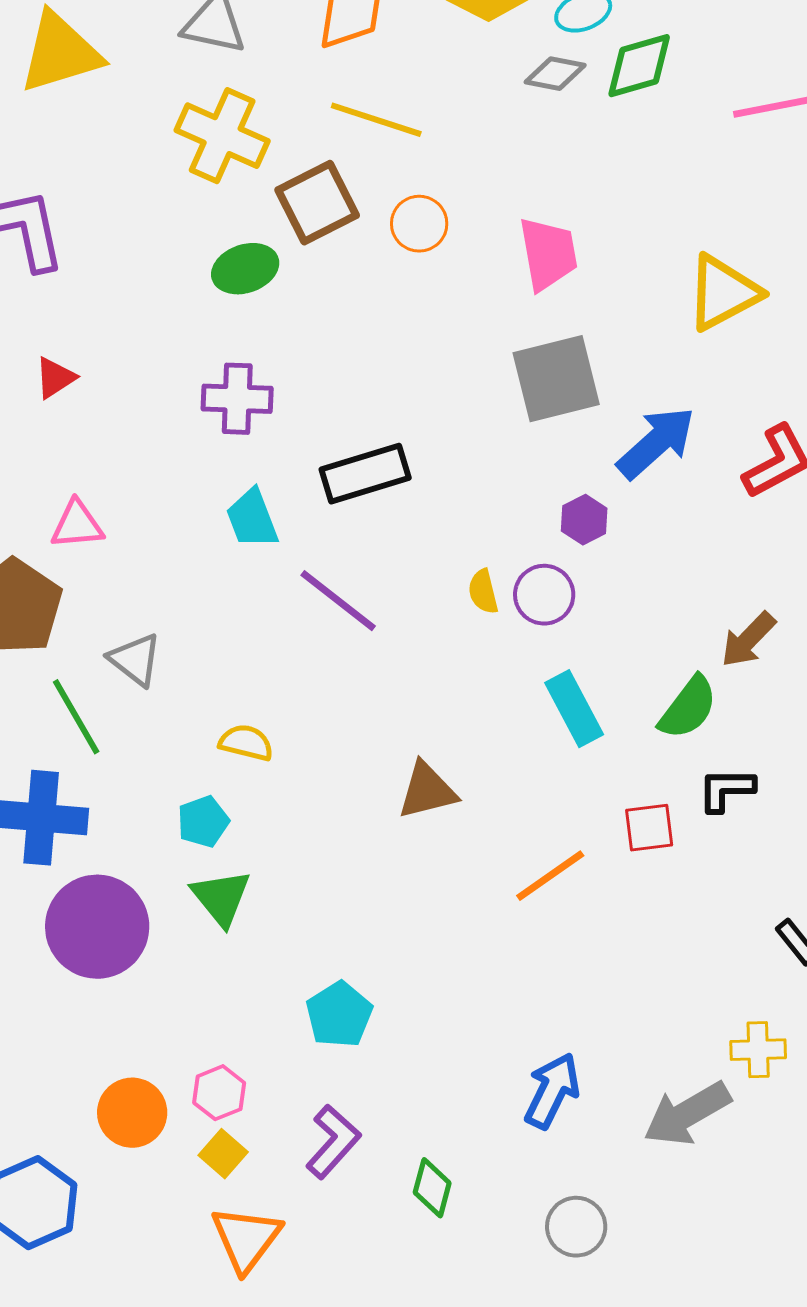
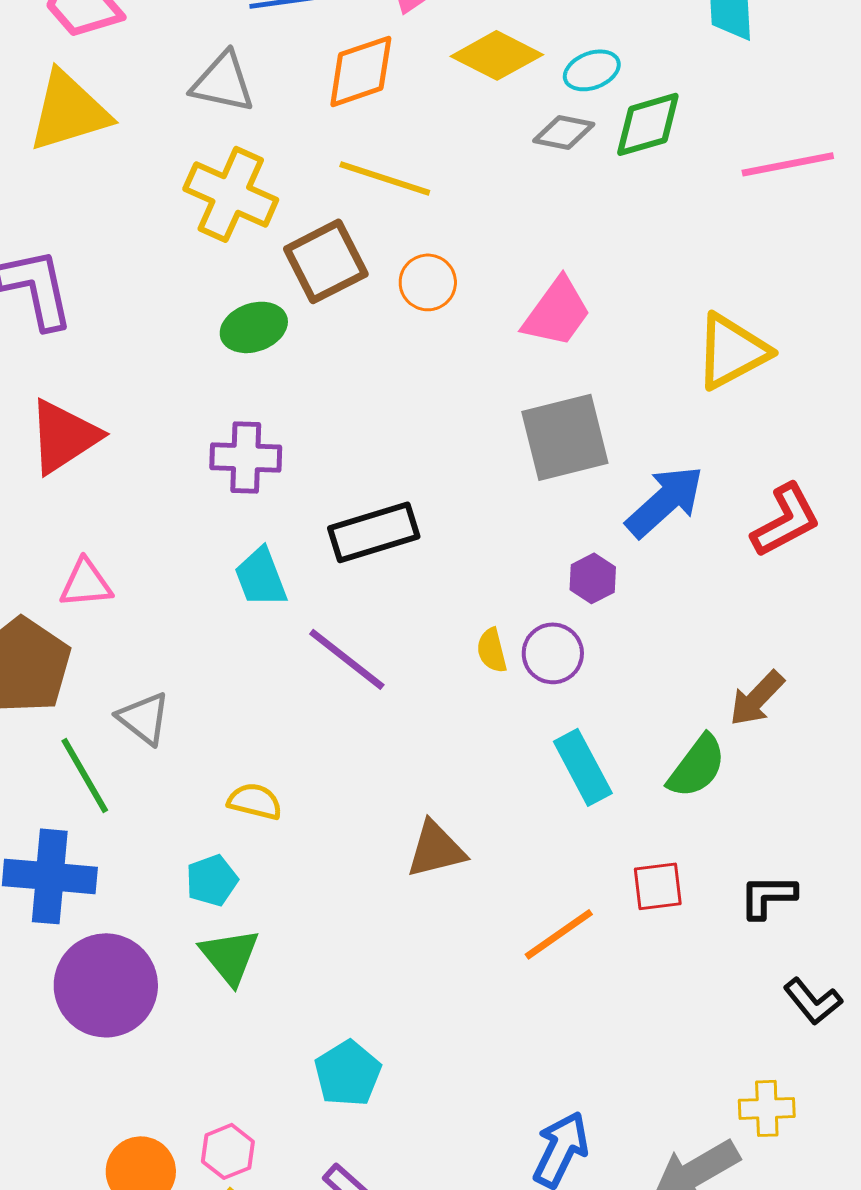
pink trapezoid: (548, 254) -> (557, 312), turned 46
red triangle: (55, 378) -> (64, 436), size x1.8
black L-shape: (726, 790) -> (768, 896), moved

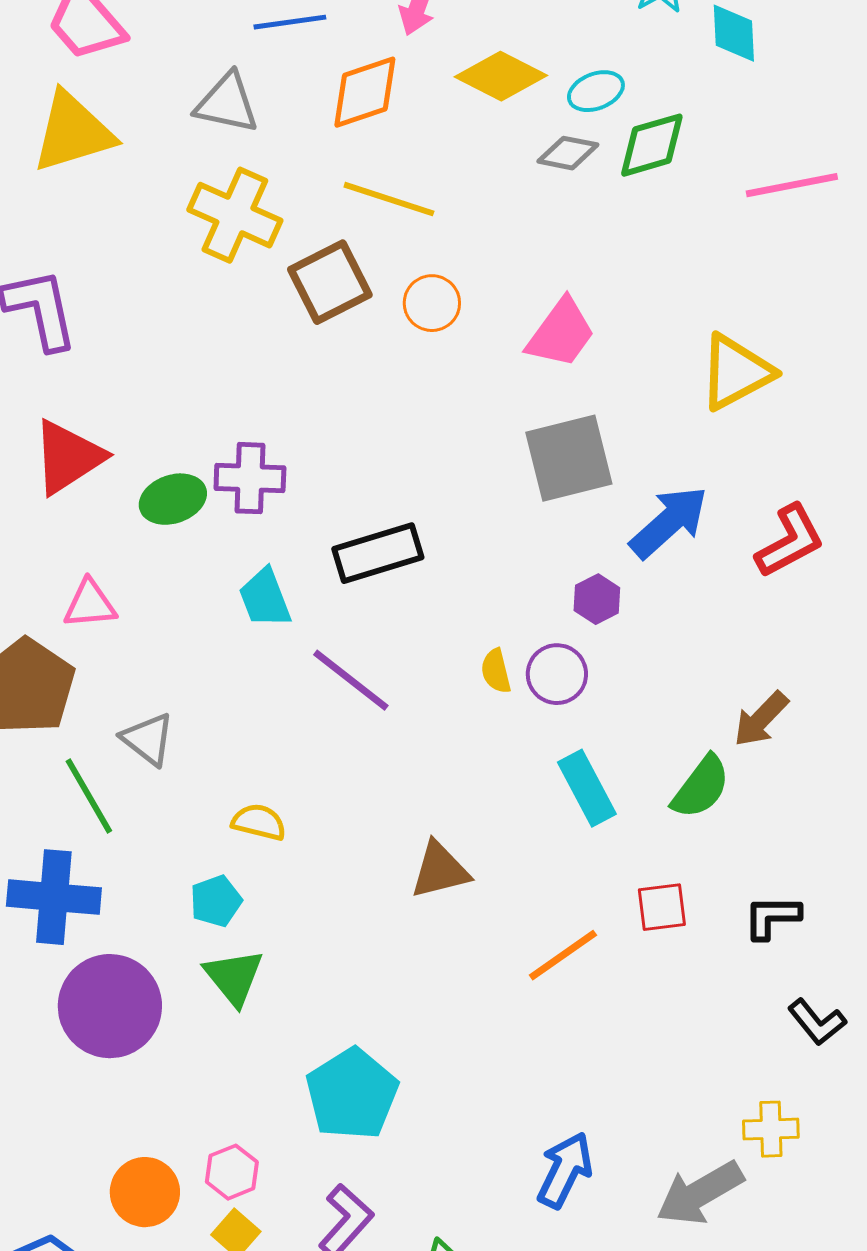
green ellipse: (254, 327) -> (173, 499), moved
cyan pentagon: (348, 1073) -> (352, 1094), size x1.4

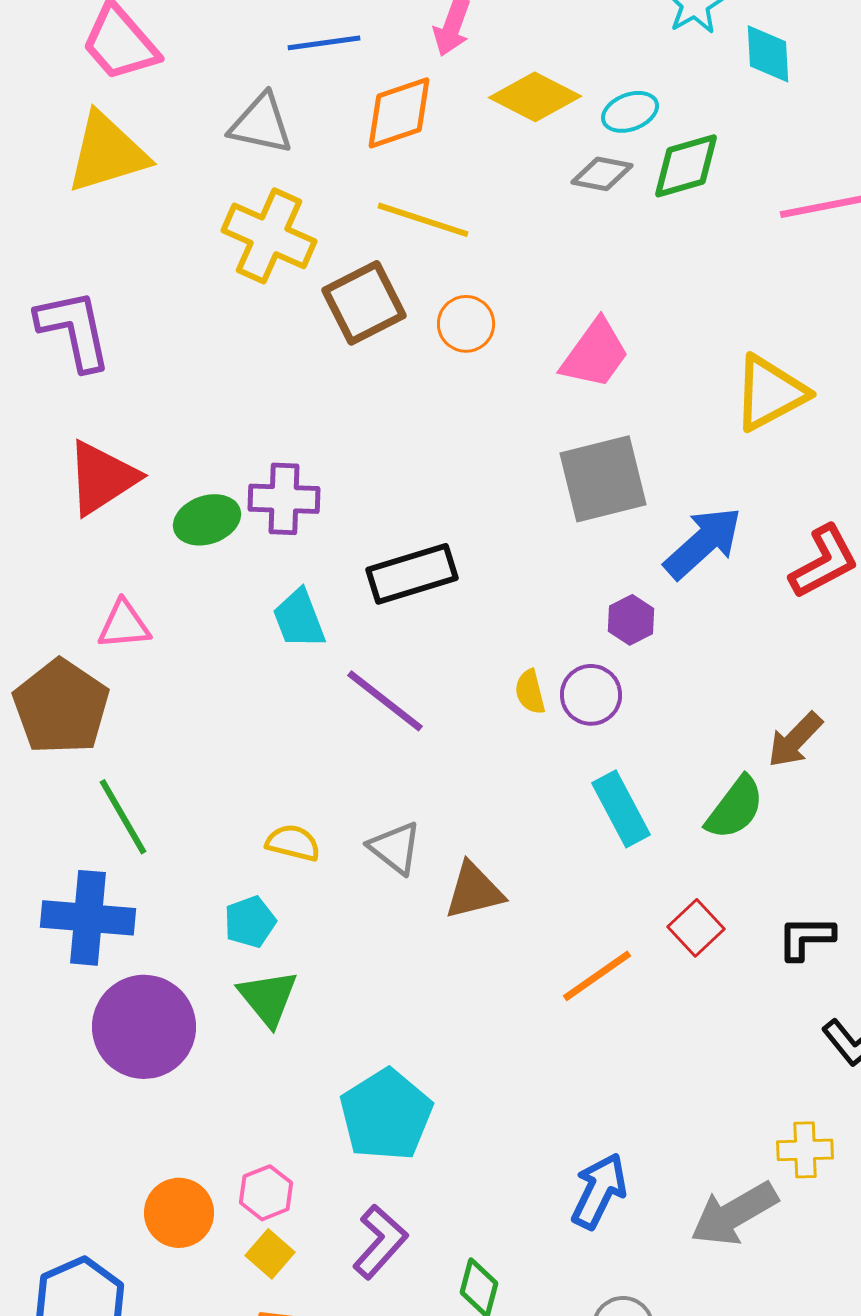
gray triangle: (148, 739) -> (395, 848), moved
red square: (662, 907) -> (696, 928), turned -36

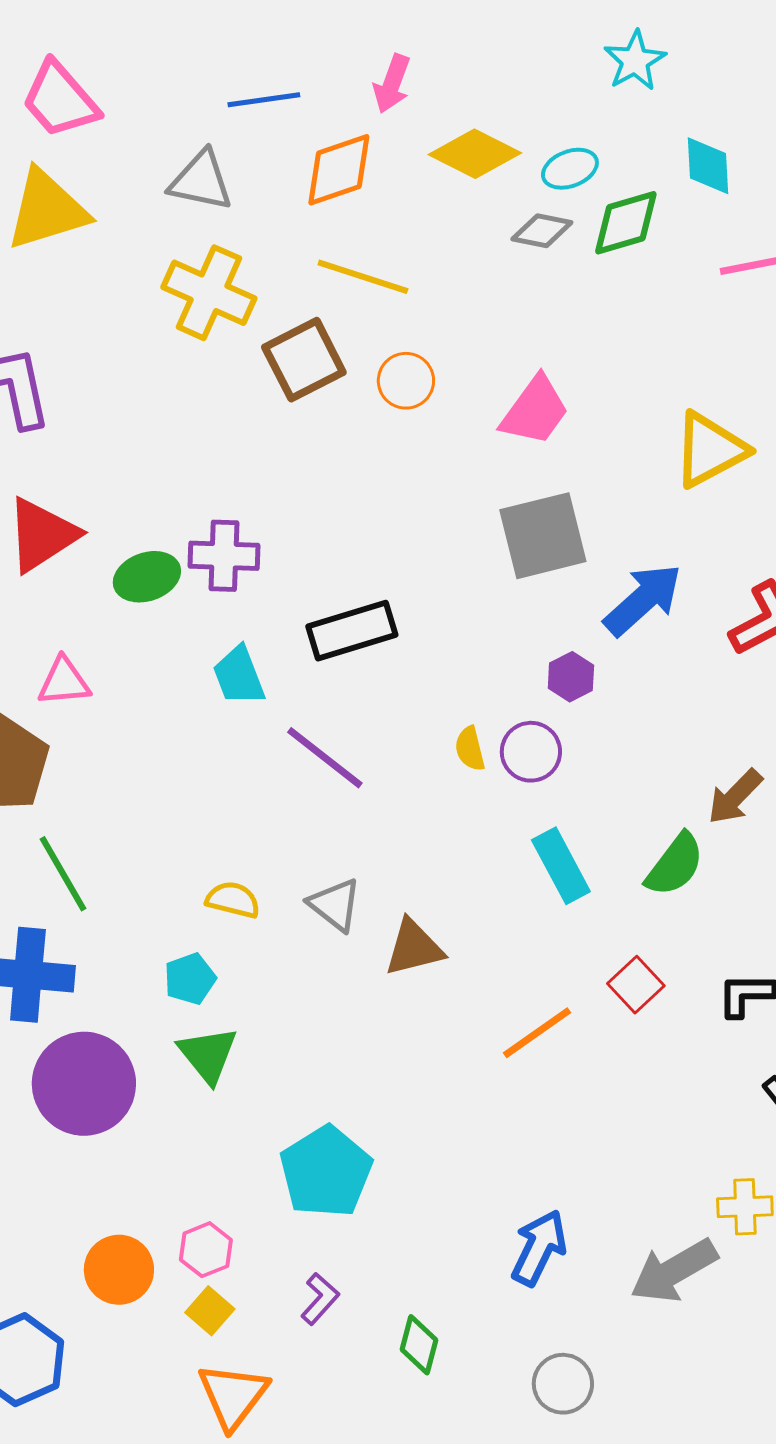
cyan diamond: (768, 54) -> (708, 166), moved
purple L-shape: (380, 1242) -> (320, 1299), size x0.7

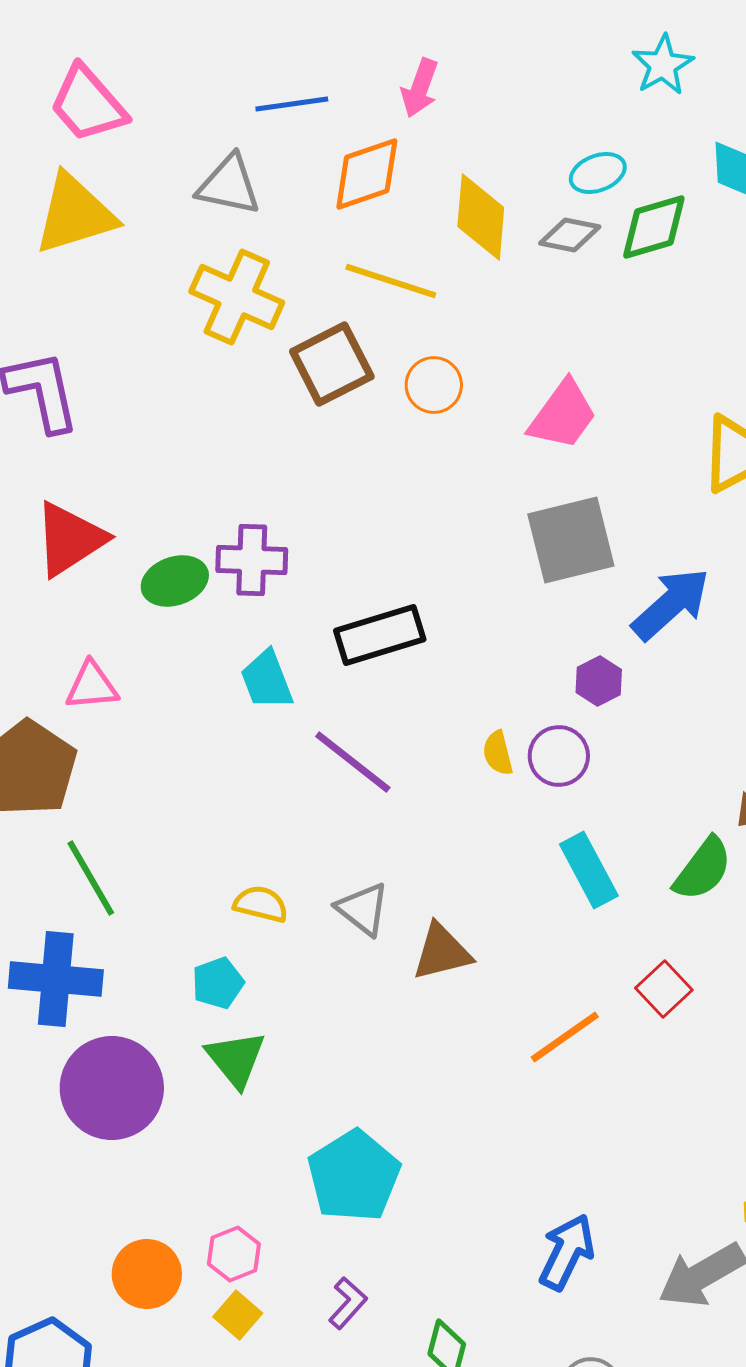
yellow diamond: (475, 154) -> (481, 217), moved, turned 68

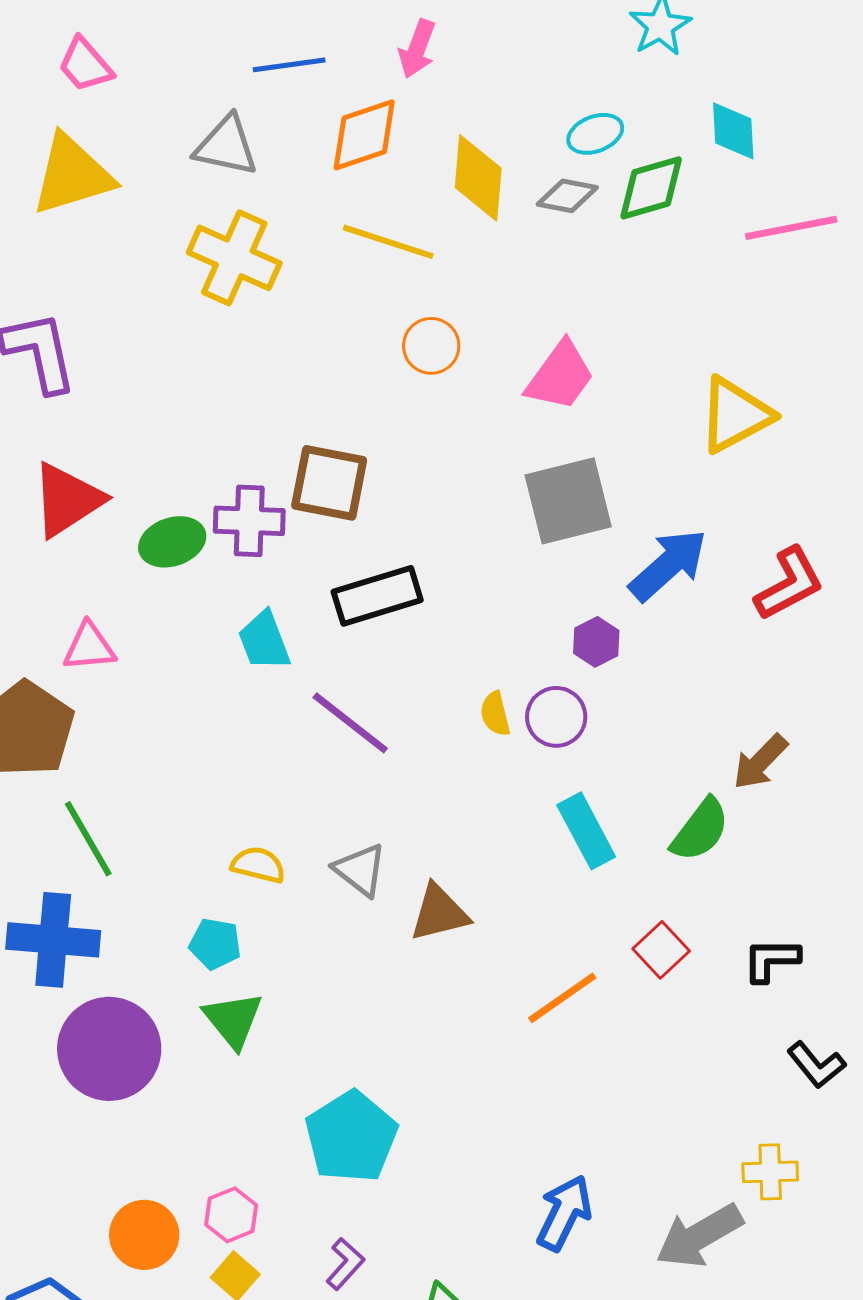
pink trapezoid: (88, 104) -> (85, 65), size x0.7
brown square: (332, 364) -> (329, 483), moved, turned 38
cyan pentagon: (218, 983) -> (215, 944), turned 30

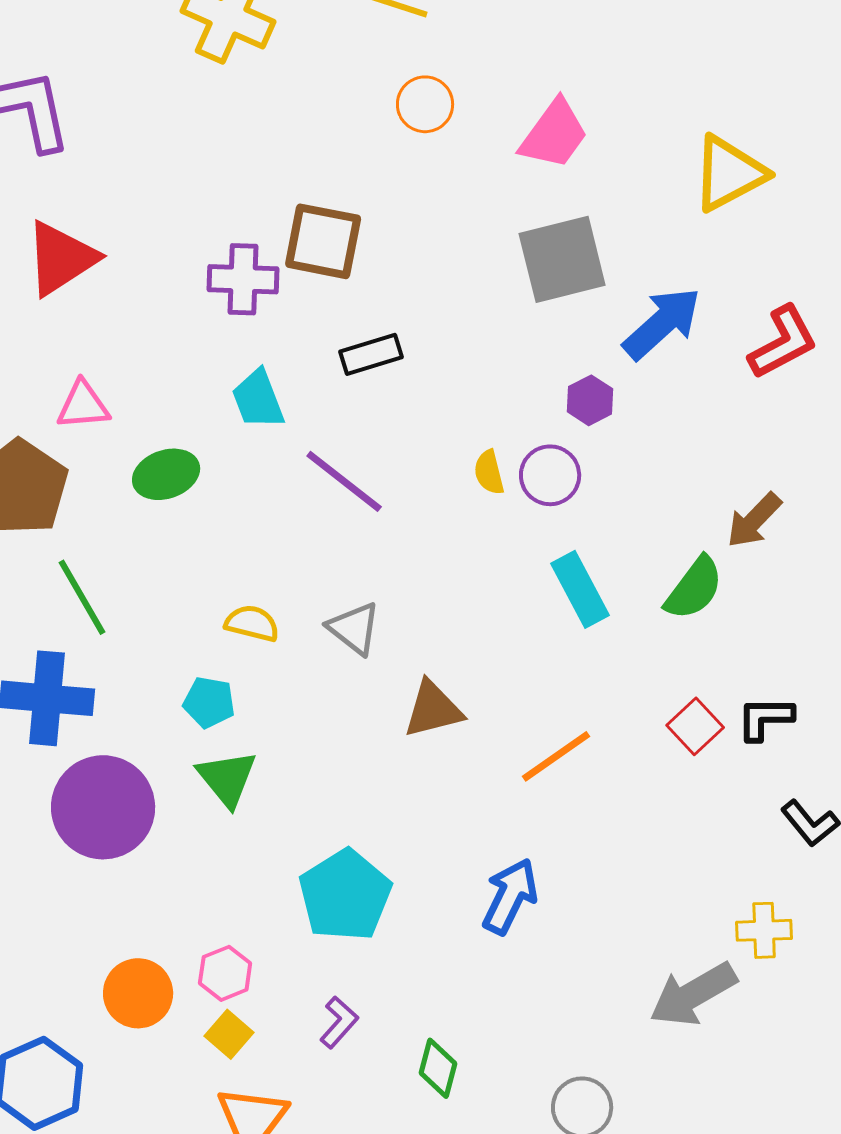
green ellipse: (172, 542) -> (166, 474), moved
black rectangle: (377, 596) -> (371, 354), size x0.7
brown triangle: (439, 913) -> (433, 709), moved
red square: (661, 950) -> (695, 726), moved
blue arrow: (564, 1213) -> (510, 896), moved

